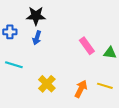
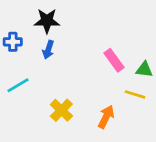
cyan line: (14, 65) -> (18, 85), turned -48
yellow line: (105, 86) -> (135, 94), moved

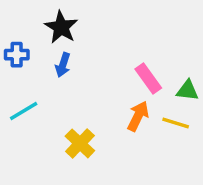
black star: (47, 21) -> (61, 27), turned 30
orange arrow: (106, 117) -> (138, 116), moved

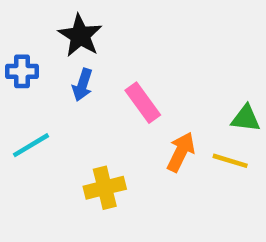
pink rectangle: (148, 79) -> (143, 103), moved
yellow cross: (80, 143) -> (105, 188), turned 32

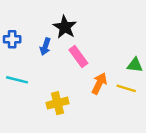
black star: (80, 36) -> (65, 27), moved
cyan line: (31, 145) -> (17, 80), turned 45

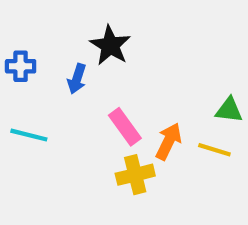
pink rectangle: (78, 56) -> (125, 127), moved
yellow cross: (58, 103) -> (135, 175), moved

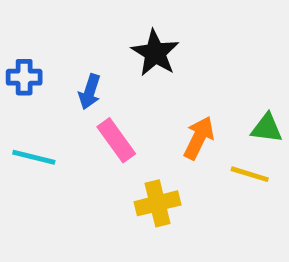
black star: (110, 45) -> (155, 53), moved
pink rectangle: (125, 127) -> (116, 140), moved
orange arrow: (169, 141) -> (199, 138), moved

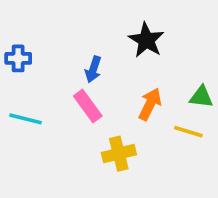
black star: (155, 53) -> (146, 40), moved
blue arrow: (90, 92) -> (93, 69), moved

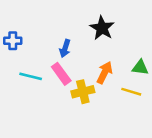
cyan line: (25, 119) -> (31, 76), moved
yellow cross: (119, 154) -> (83, 92), moved

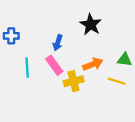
orange arrow: (105, 73) -> (93, 64), turned 42
cyan line: (31, 76) -> (27, 68), turned 72

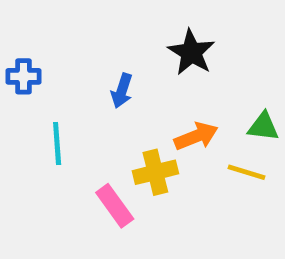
pink rectangle: (54, 65) -> (115, 206), moved

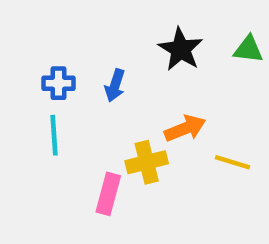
blue cross: (24, 76) -> (59, 83), moved
green triangle: (263, 127) -> (248, 49), moved
pink rectangle: (115, 206) -> (108, 194), turned 51

